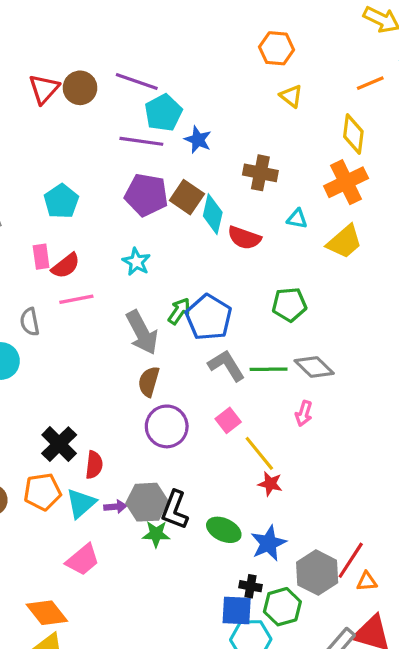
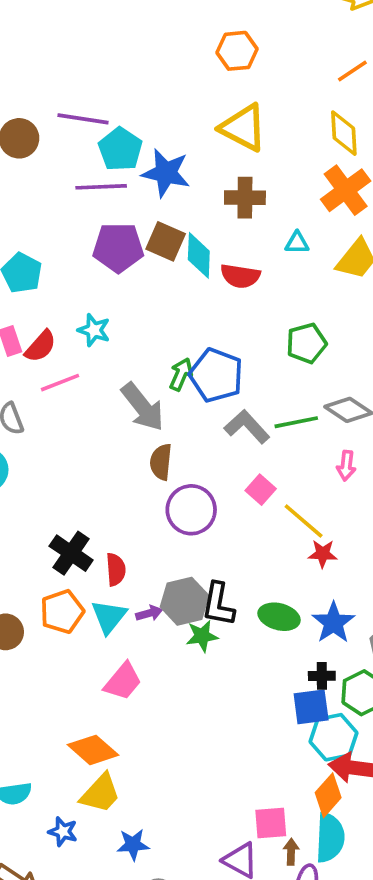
yellow triangle: (291, 96) -> (243, 128), moved, size x1.8
blue star: (198, 140) -> (166, 173), size x1.5
cyan star: (136, 262) -> (94, 330), moved

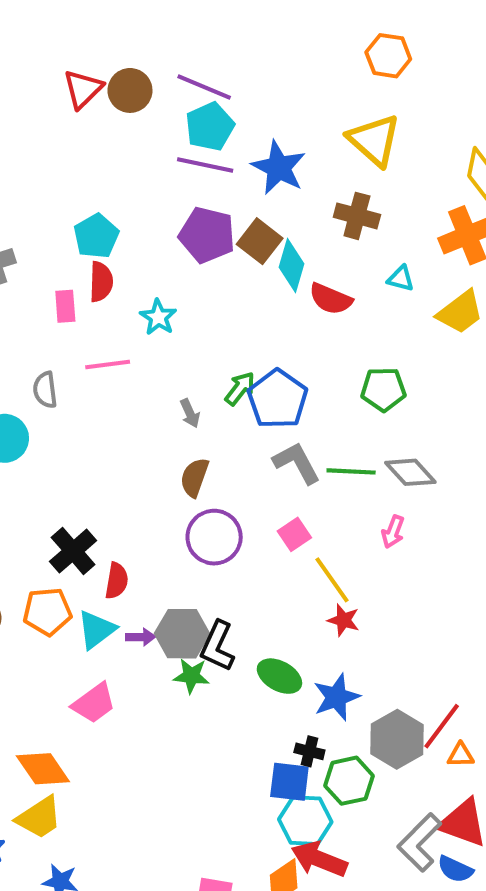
cyan pentagon: (120, 149) -> (210, 127), moved
red semicircle: (41, 346) -> (101, 282), moved, turned -54
gray arrow: (143, 407) -> (190, 413), size x0.5

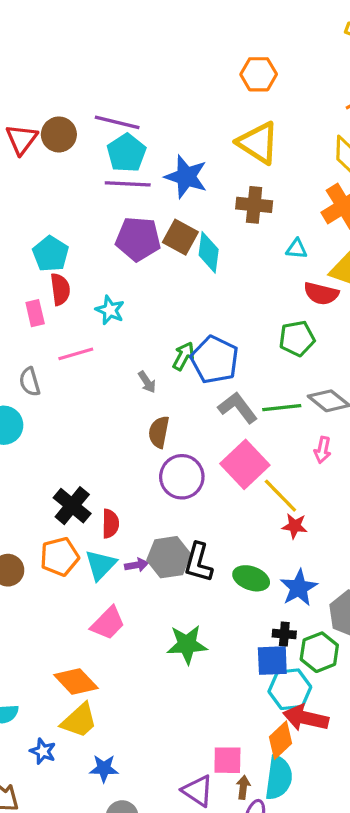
red semicircle: (331, 299) -> (321, 293), moved
pink square: (294, 534) -> (245, 464), size x1.8
green star: (191, 676) -> (187, 644), moved, size x1.4

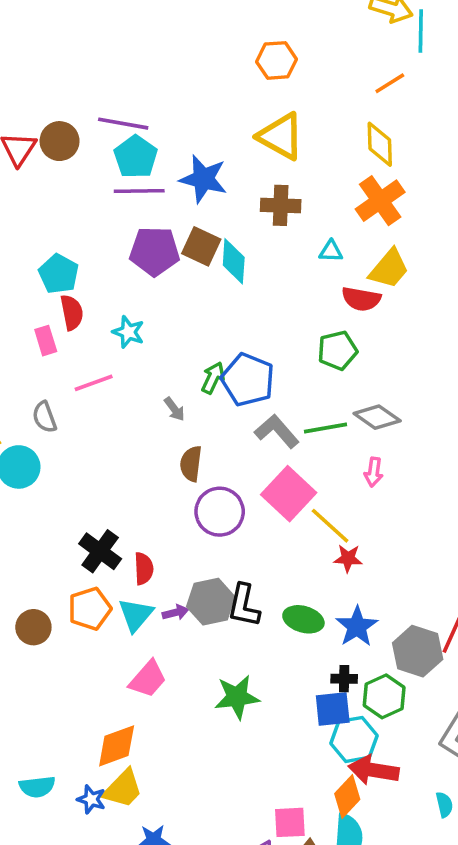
orange diamond: (76, 682) -> (117, 746), turned -63
blue star: (43, 751) -> (91, 799), moved

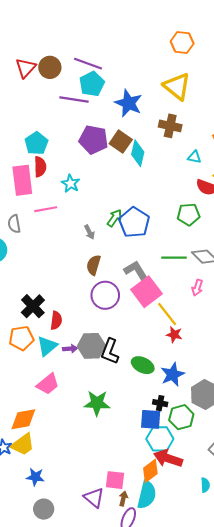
purple line: (139, 191) -> (74, 100), moved
pink rectangle: (46, 341) -> (22, 180), size x1.8
gray L-shape: (277, 431) -> (136, 271), moved

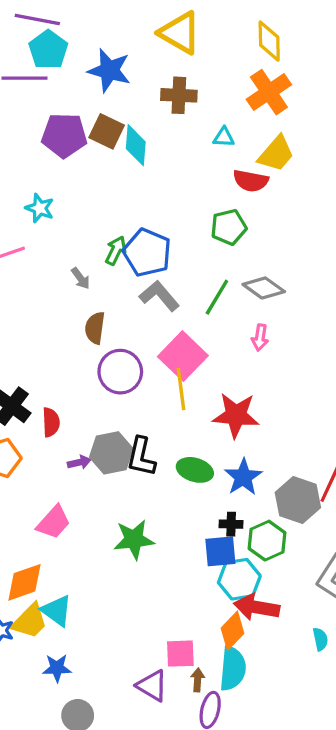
green line: (174, 258) -> (217, 297), turned -50
gray L-shape: (136, 271) -> (159, 296), moved
yellow line: (167, 314) -> (181, 389), moved, turned 40
red star: (174, 335) -> (236, 415), size x1.8
cyan triangle: (47, 346) -> (57, 611), moved, turned -35

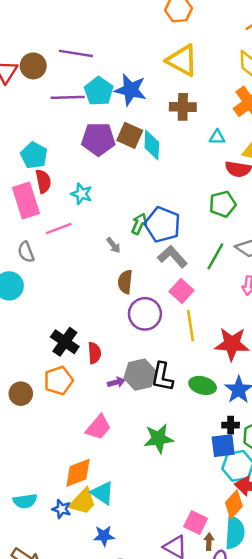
cyan pentagon: (48, 50) -> (99, 91), moved
pink square: (183, 356) -> (181, 291), moved, size x0.7
pink square: (180, 654) -> (196, 522), turned 30

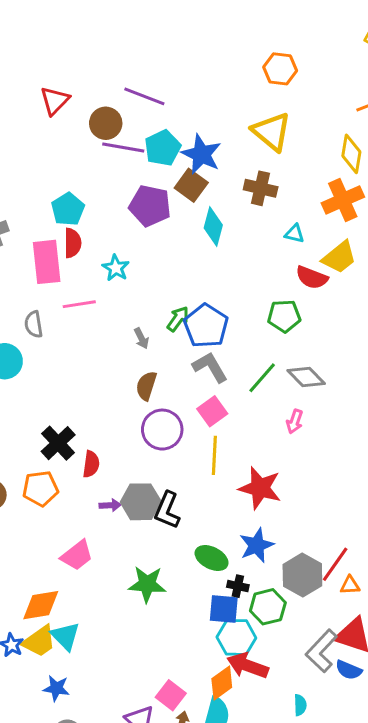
brown circle: (33, 66) -> (106, 123), moved
brown square: (130, 135) -> (191, 185), moved
green ellipse: (203, 385) -> (212, 558), moved

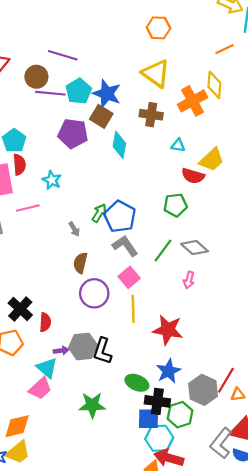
orange cross: (343, 200) -> (193, 101), moved
black cross: (238, 586) -> (157, 401), size x1.6
cyan triangle: (65, 636) -> (47, 368), moved

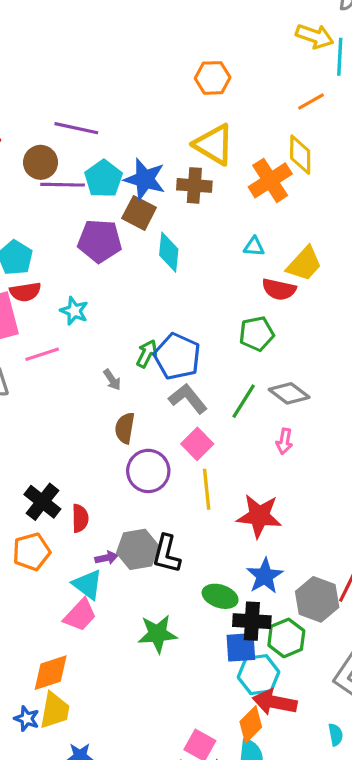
brown cross: (151, 115) -> (194, 185), moved
red semicircle: (19, 165) -> (25, 292), turned 90
yellow trapezoid: (18, 452) -> (55, 710), turned -36

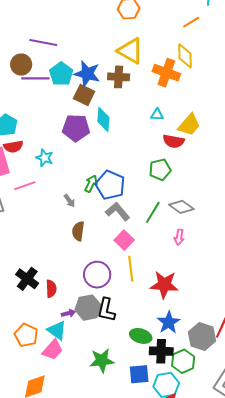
orange cross: (270, 180) -> (166, 73), turned -36
purple pentagon: (100, 241) -> (76, 128), moved
purple circle: (148, 471) -> (97, 275), moved
orange pentagon: (31, 552) -> (26, 335), moved, turned -30
blue square: (241, 647) -> (139, 374), moved

